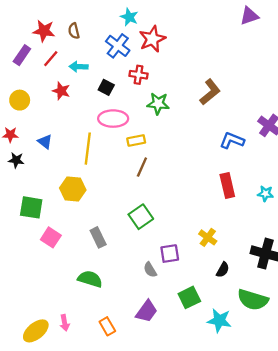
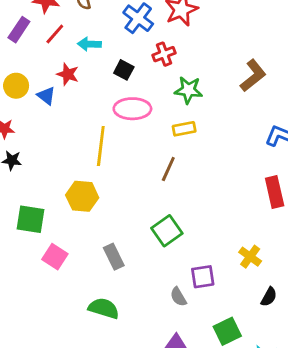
red cross: (139, 75) -> (164, 54), turned -30
yellow rectangle: (136, 140) -> (184, 129), moved
blue triangle: (45, 142) -> (46, 96), moved

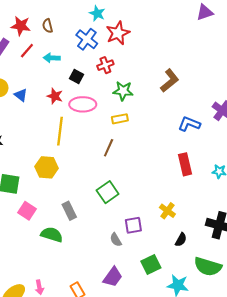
red star: (68, 74) -> (55, 96), moved
green semicircle: (104, 308) -> (52, 235), moved

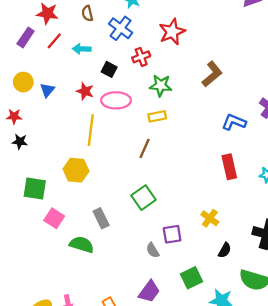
brown semicircle: (48, 26) -> (87, 13), moved
red star: (118, 33) -> (172, 32), moved
blue triangle: (21, 95) -> (47, 90), turned 32

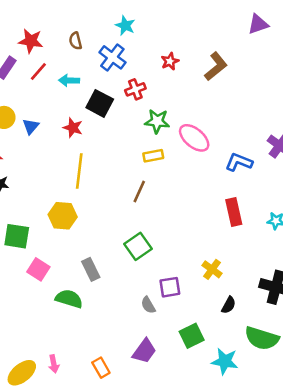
red star: (172, 32) -> (170, 61), size x0.6
black square: (109, 69) -> (100, 103), size x1.5
brown L-shape: (212, 74) -> (216, 66), moved
pink ellipse: (116, 100) -> (194, 138), moved, turned 40

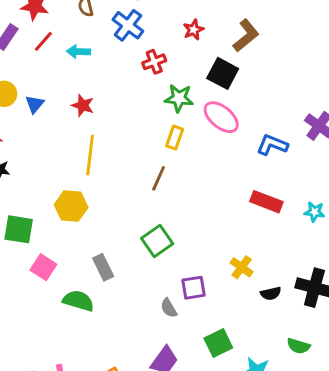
black square: (100, 103) -> (223, 73), moved
yellow rectangle: (153, 156) -> (175, 138), turned -60
red rectangle: (234, 212) -> (266, 202), turned -56
black semicircle: (229, 305) -> (271, 293), moved, turned 48
green semicircle: (262, 338) -> (298, 346), size x0.6

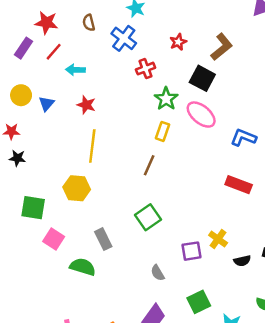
cyan arrow: (78, 52) -> (75, 70), moved
green star: (179, 98) -> (166, 99), turned 30
purple square: (194, 288) -> (191, 251), moved

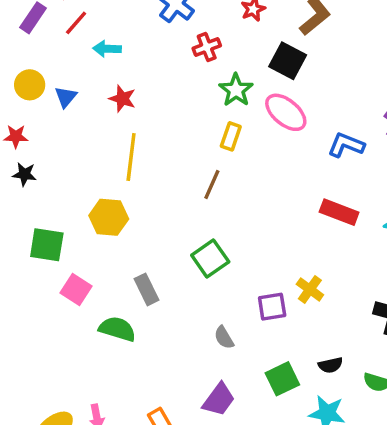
black semicircle: (242, 261) -> (331, 365), moved

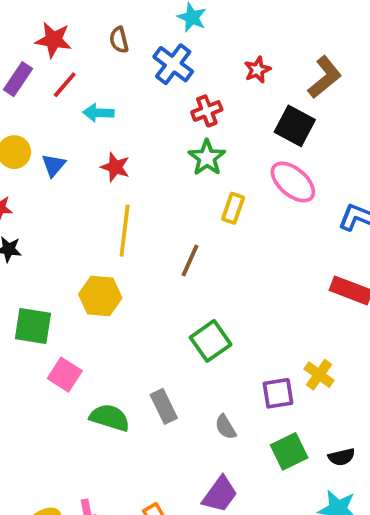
green star: (236, 90) -> (207, 158), moved
brown line: (212, 185) -> (190, 261), moved
gray rectangle: (147, 289) -> (164, 406), moved
green square: (282, 379) -> (289, 451), moved

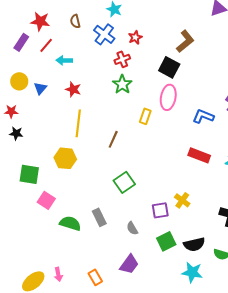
red star: (257, 70) -> (135, 37), moved
pink ellipse: (293, 182) -> (168, 97), turned 60
yellow rectangle: (233, 208) -> (145, 116), moved
black semicircle: (342, 457) -> (194, 244), size x1.5

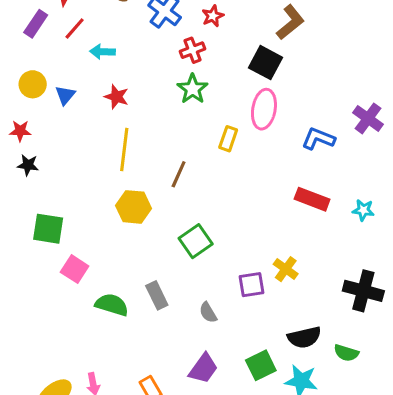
yellow hexagon: (65, 158) -> (134, 207), moved
green square: (166, 241) -> (261, 365), moved

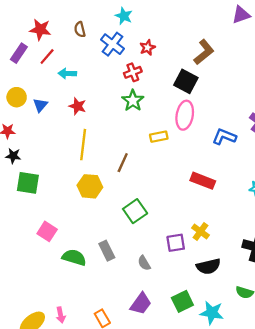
yellow rectangle: (228, 139) -> (159, 137), turned 60
red rectangle: (312, 199) -> (203, 181), moved
green square: (48, 229) -> (28, 183), moved
black semicircle: (304, 337) -> (208, 266), moved

